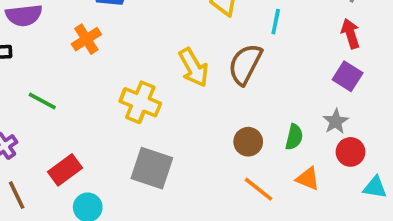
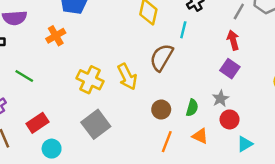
yellow arrow: (194, 67) -> (127, 77), moved
gray square: (152, 168) -> (96, 124), turned 32
cyan triangle: (375, 187) -> (245, 144), turned -42
orange line: (259, 189) -> (167, 142), turned 70

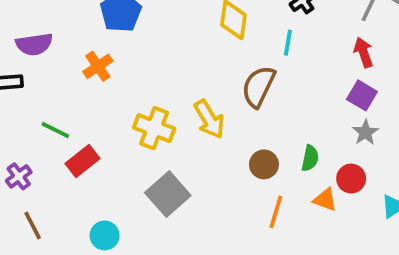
gray star: (220, 99) -> (365, 132), moved
red circle: (230, 119) -> (351, 179), moved
red rectangle: (37, 123) -> (83, 161), moved

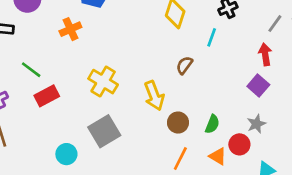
brown semicircle: (258, 87) -> (184, 65), size x0.6
yellow arrow: (209, 119) -> (154, 96), moved
gray star: (365, 132) -> (256, 124), moved
cyan circle: (105, 235) -> (66, 154), moved

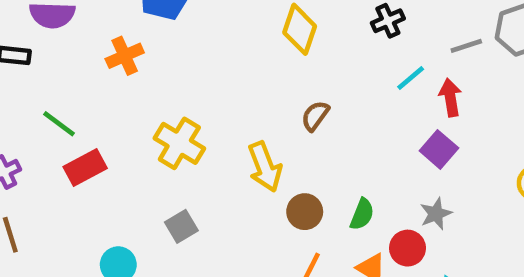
gray line: (275, 24) -> (466, 46), turned 36
cyan line: (212, 37) -> (411, 78), moved, turned 30
gray square: (104, 131) -> (181, 226), size x0.6

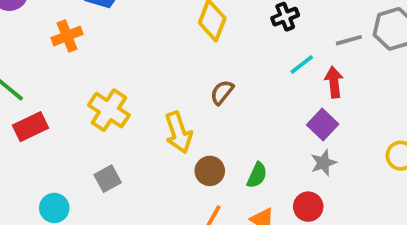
gray star: (436, 214) -> (323, 163), moved
red circle: (407, 248) -> (308, 207), moved

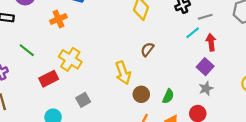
gray line: (349, 40) -> (205, 17), moved
yellow cross: (109, 110) -> (70, 59), moved
red rectangle: (30, 127) -> (49, 79), moved

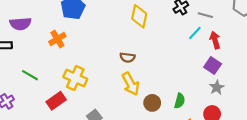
gray line: (205, 17) -> (205, 15), turned 40
brown semicircle: (147, 49) -> (127, 57), moved, turned -112

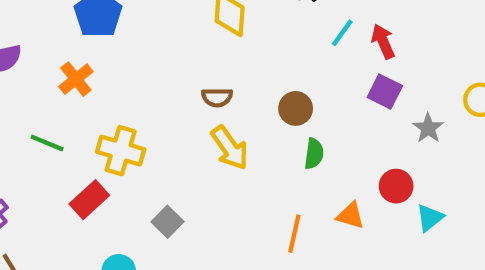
green line: (30, 75) -> (47, 143), moved
gray star: (217, 87) -> (428, 128), moved
green semicircle: (180, 101) -> (314, 154), moved
brown circle: (152, 103) -> (296, 108), moved

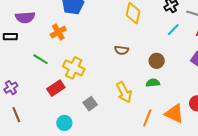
cyan line: (342, 33) -> (173, 30), moved
yellow arrow: (230, 148) -> (124, 92), moved
green semicircle: (314, 154) -> (153, 83), moved, turned -112
orange triangle: (351, 216) -> (174, 114), size x1.5

